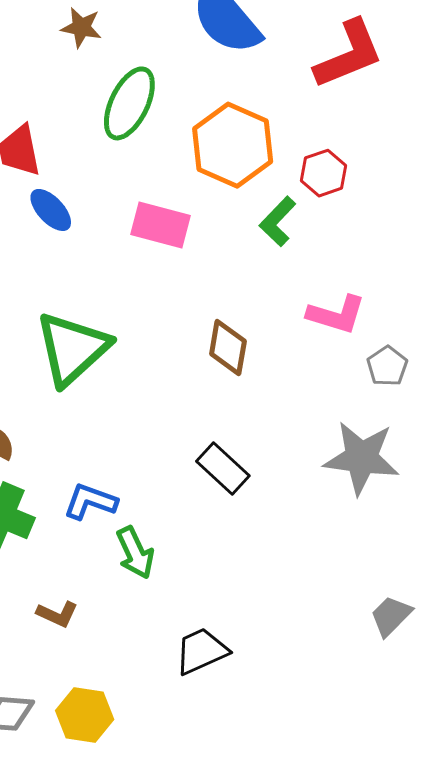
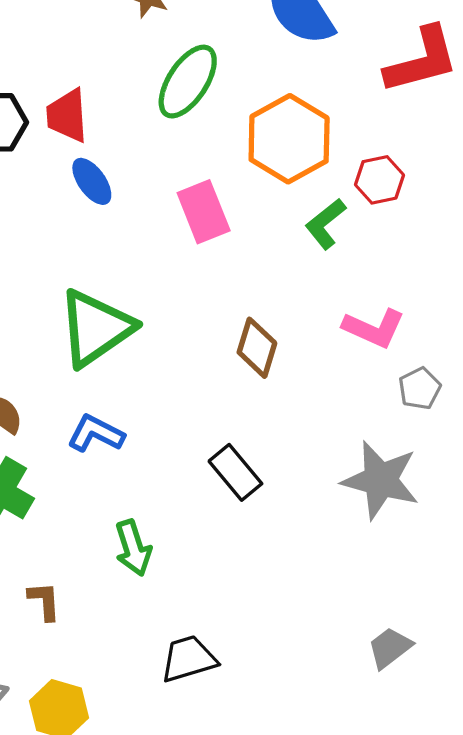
pink rectangle: (161, 225) -> (204, 212), turned 46
blue L-shape: (90, 502) -> (96, 434), moved
brown L-shape: (57, 614) -> (44, 601), turned -126

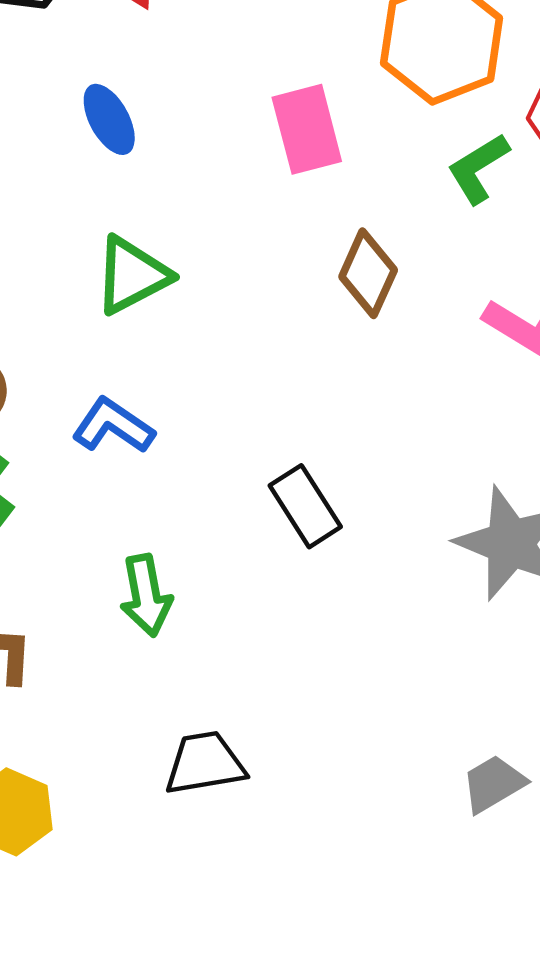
blue ellipse: (92, 181) -> (109, 119), moved
green triangle: (96, 328) -> (132, 275), size x0.7
brown diamond: (257, 348) -> (368, 273), moved

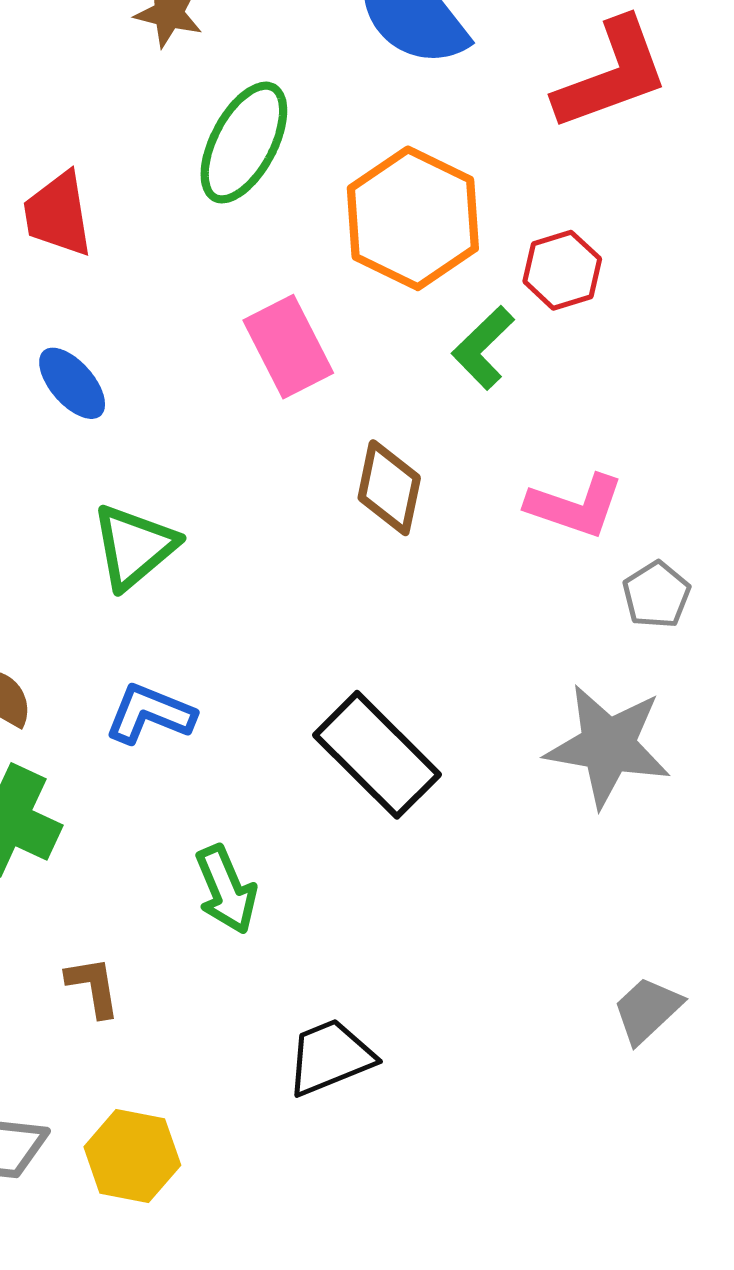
black rectangle: (305, 506) -> (377, 755), size x1.4

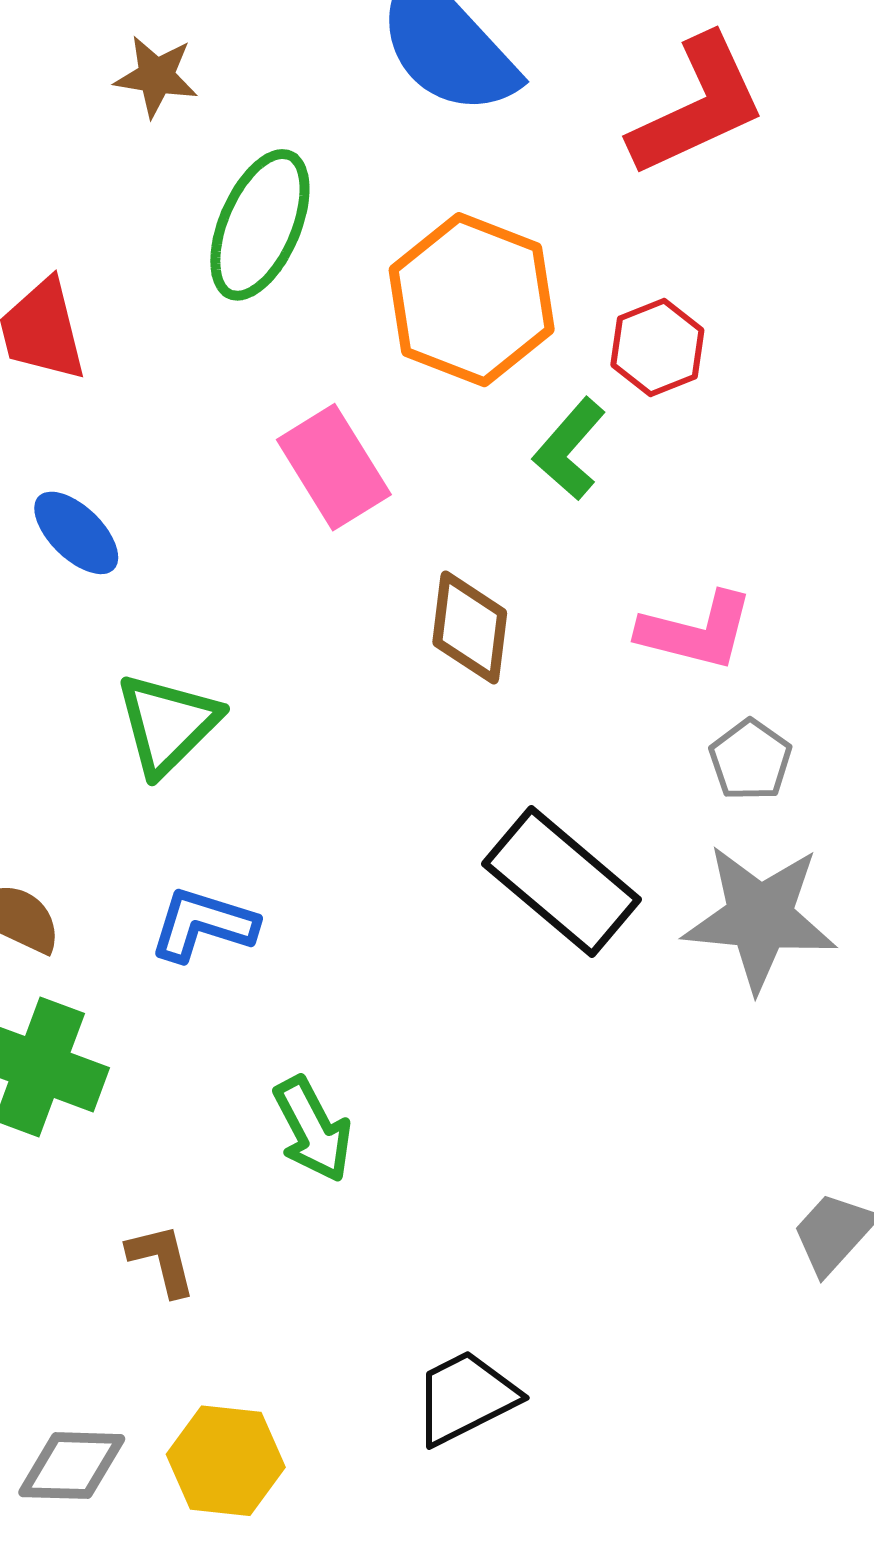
gray pentagon: (656, 595) -> (750, 760), moved
black rectangle: (377, 755) -> (562, 882), moved
black trapezoid: (330, 1057) -> (465, 1397), moved

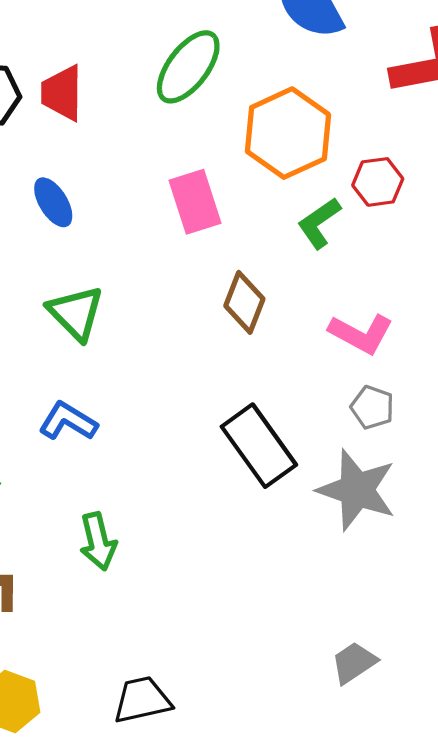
green triangle: (168, 724) -> (76, 313), turned -44
gray pentagon: (750, 760) -> (372, 407), turned -30

